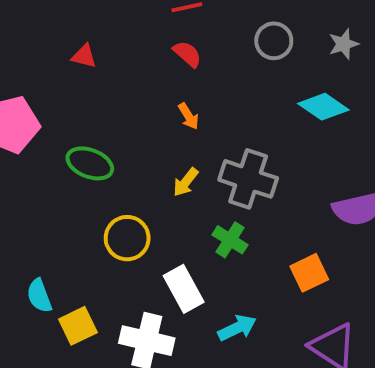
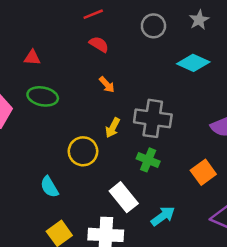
green ellipse: (90, 163) -> (43, 96), moved
yellow circle: (127, 238) -> (83, 151), moved
cyan semicircle: (39, 296) -> (49, 187), moved

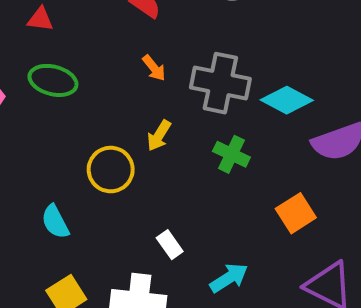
cyan diamond: (193, 63) -> (287, 100), moved
gray cross: (153, 118) -> (220, 83), moved
green cross: (148, 160) -> (231, 154), moved
white rectangle: (124, 197) -> (170, 245), size x0.6

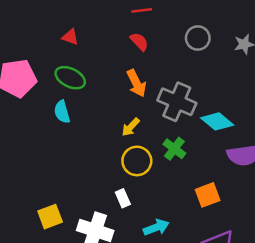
orange arrow: (154, 68) -> (136, 83), size x1.5
yellow circle: (111, 170) -> (137, 161), moved
cyan semicircle: (55, 222) -> (62, 112), moved

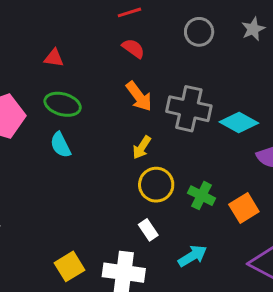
green cross: (174, 149) -> (202, 196), moved

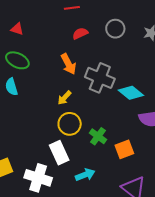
red semicircle: (133, 48) -> (80, 33), moved, turned -70
white rectangle: (148, 230) -> (59, 153), size x1.6

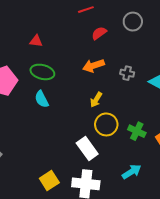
orange arrow: (68, 64) -> (94, 66), turned 110
gray cross: (100, 78) -> (127, 73), size x0.5
white rectangle: (59, 153) -> (87, 149), moved

